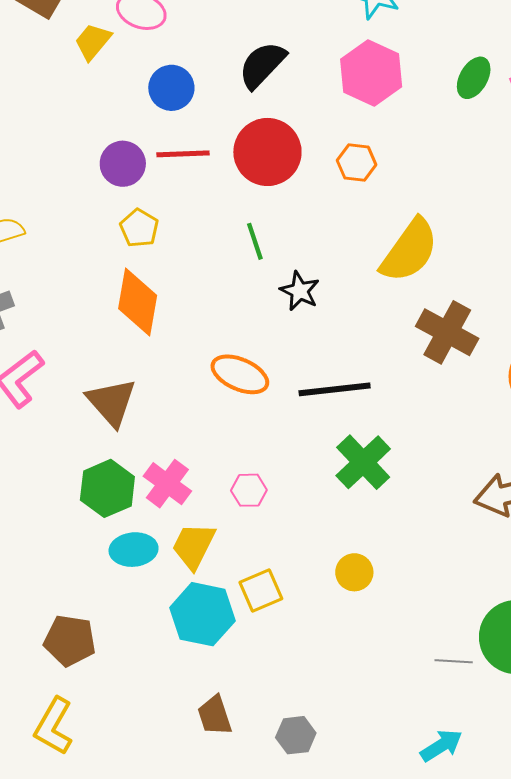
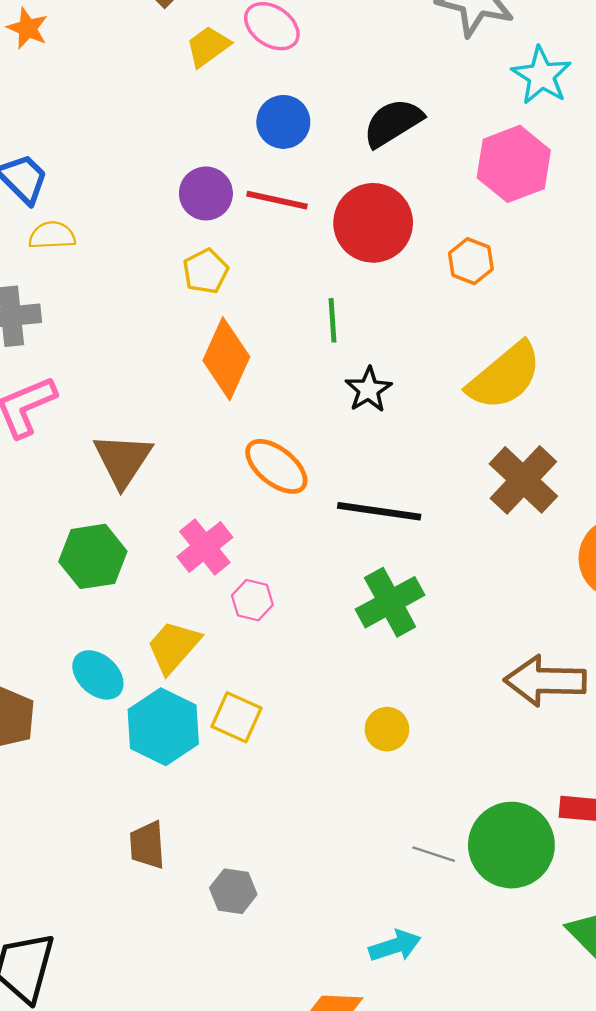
orange diamond: (138, 302) -> (226, 359), moved
pink cross: (167, 484) -> (205, 547), moved
cyan ellipse: (134, 550) -> (98, 675), moved, turned 33
yellow circle: (354, 572) -> (387, 729), moved
yellow square: (261, 590) -> (236, 717), turned 33

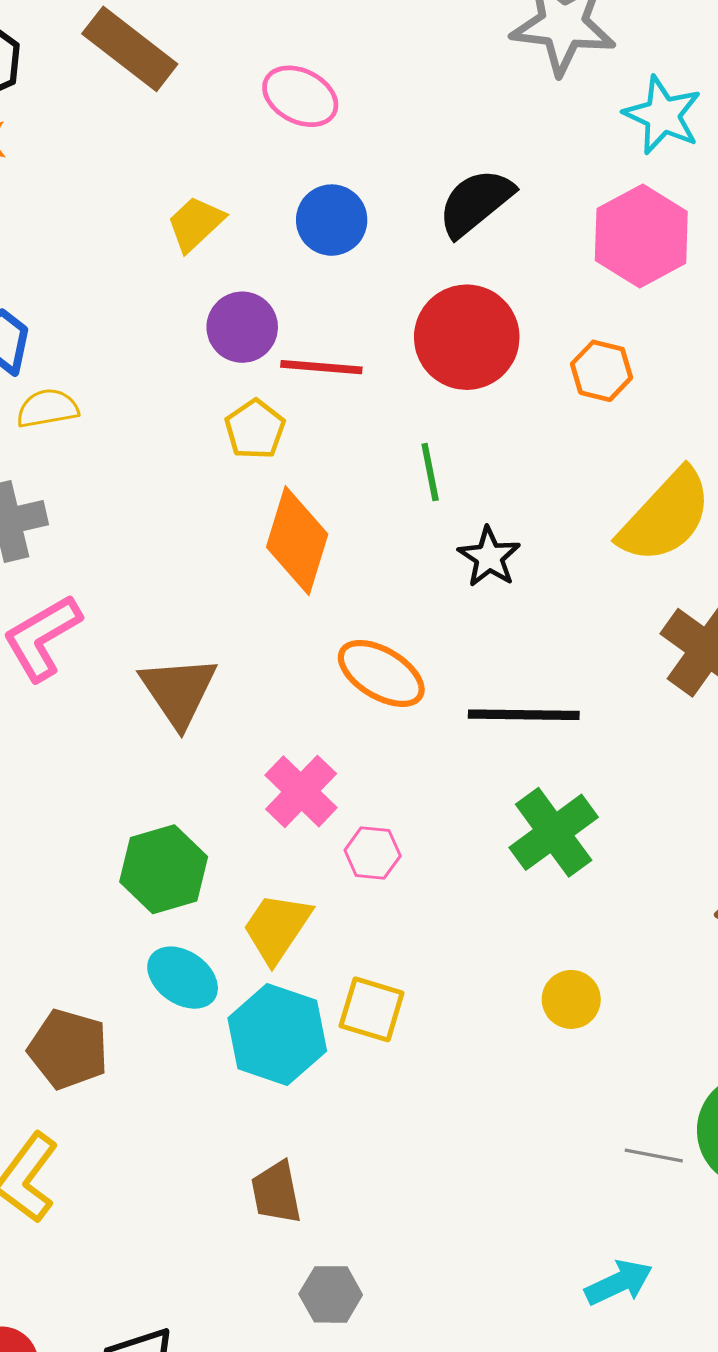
yellow trapezoid: (208, 46) -> (195, 224), moved
red line: (277, 200) -> (321, 367), moved
green hexagon: (93, 556) -> (164, 869), moved
gray hexagon: (233, 891) -> (331, 1294), moved

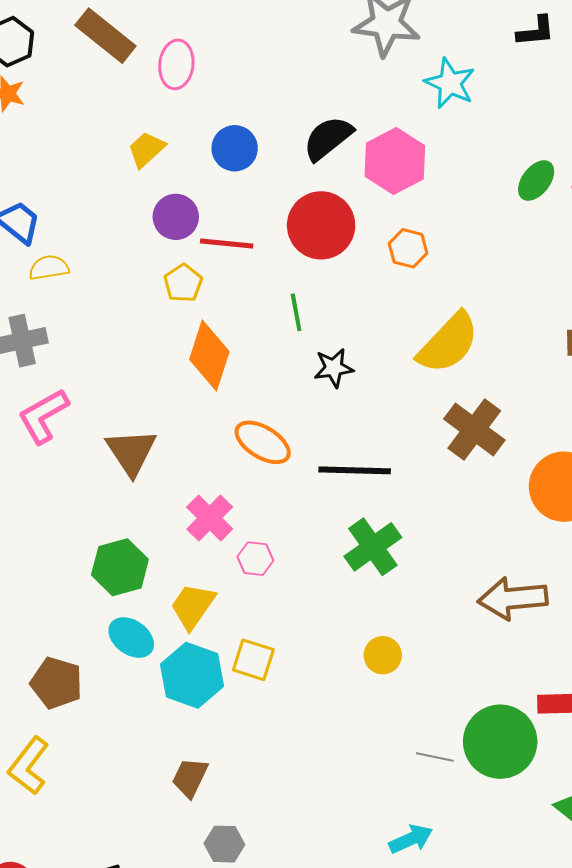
pink ellipse: (300, 96) -> (176, 64), moved, turned 69
pink hexagon: (641, 236) -> (395, 161), moved
black star: (489, 557) -> (334, 368), turned 30
brown trapezoid: (276, 1192) -> (190, 778), turned 36

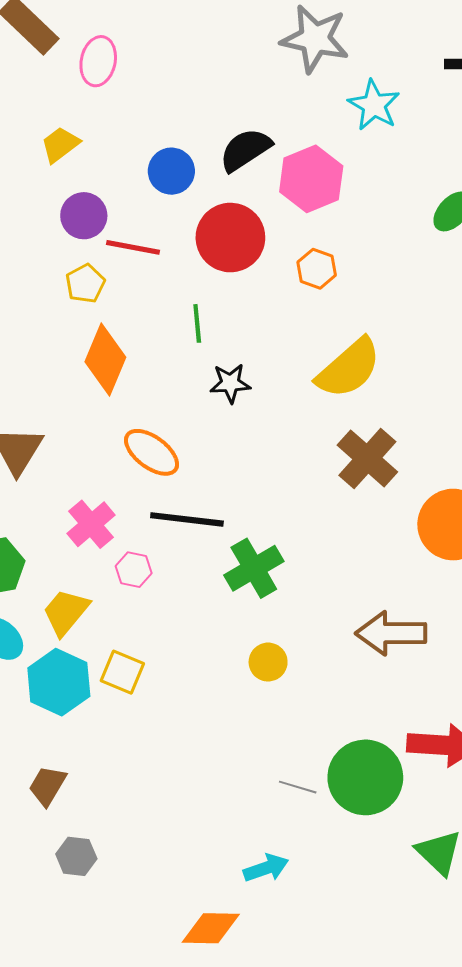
blue circle: (235, 148) -> (171, 171), moved
black line: (355, 470) -> (187, 519), moved
yellow circle: (383, 655) -> (268, 662), moved

